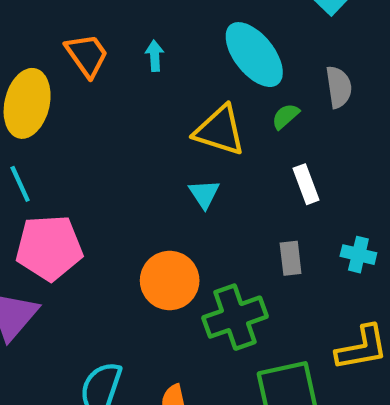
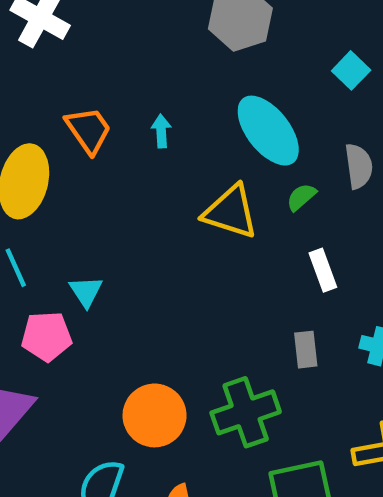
cyan triangle: (204, 194) -> (86, 292), moved
pink pentagon: (49, 248) -> (47, 336), size x0.7
orange circle: (170, 280) -> (155, 415), moved

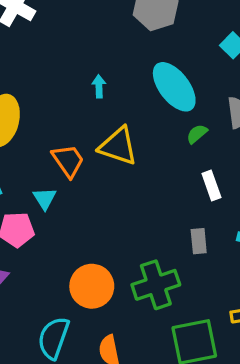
orange trapezoid: (88, 130) -> (68, 161), moved
yellow triangle: (231, 212) -> (118, 146), moved

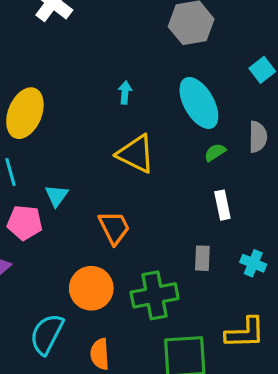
orange trapezoid: (68, 161) -> (114, 228), moved

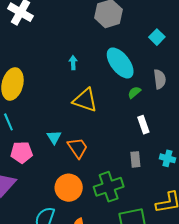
cyan triangle: (57, 196) -> (54, 137), moved

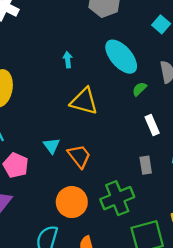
pink pentagon: (22, 152) -> (16, 165), turned 30

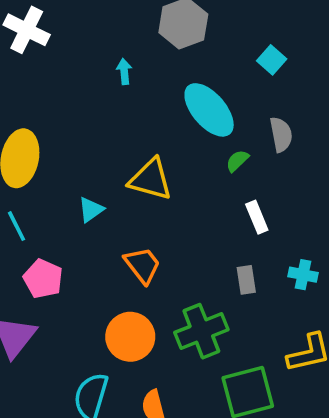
cyan arrow: (68, 60) -> (124, 71), moved
cyan triangle: (51, 146) -> (91, 210), moved, turned 30

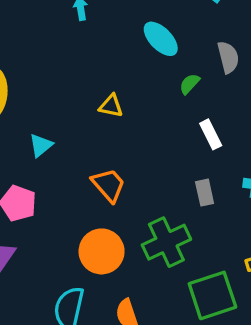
cyan ellipse: (209, 110) -> (161, 39), size x0.7
yellow triangle: (151, 179) -> (111, 106), size x0.6
cyan triangle: (91, 210) -> (41, 145), moved

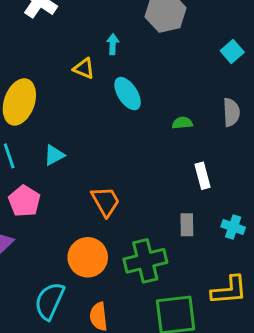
cyan ellipse: (161, 39) -> (128, 94), moved
green semicircle: (190, 84) -> (182, 123), moved, turned 30
yellow triangle: (111, 106) -> (84, 68), moved

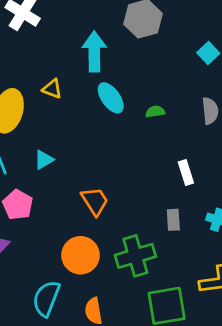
cyan arrow: (113, 44) -> (94, 52), size x2.0
yellow triangle: (84, 68) -> (52, 89), moved
green semicircle: (182, 123) -> (155, 112), moved

